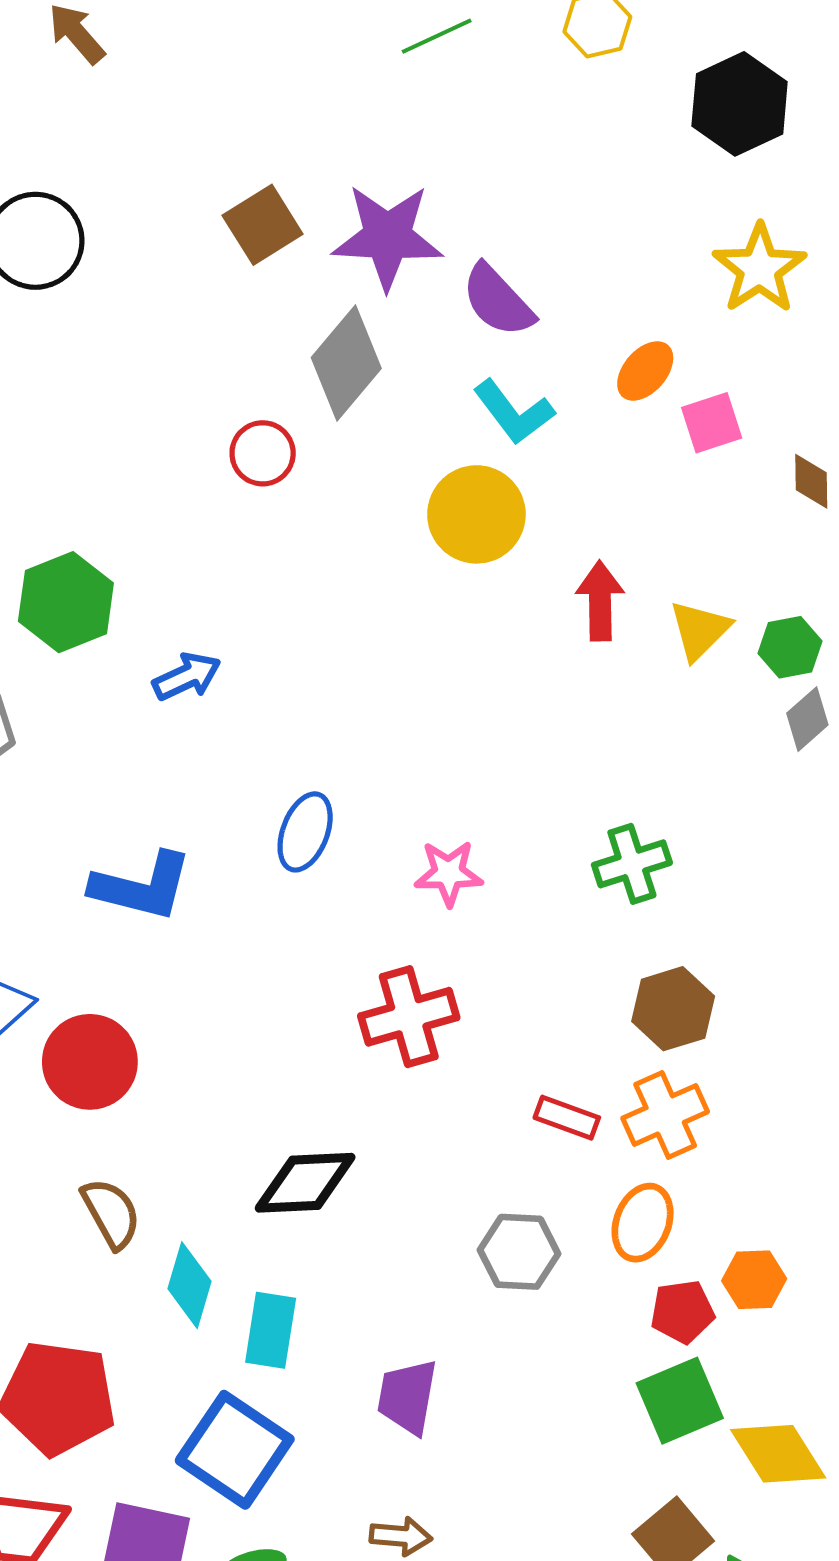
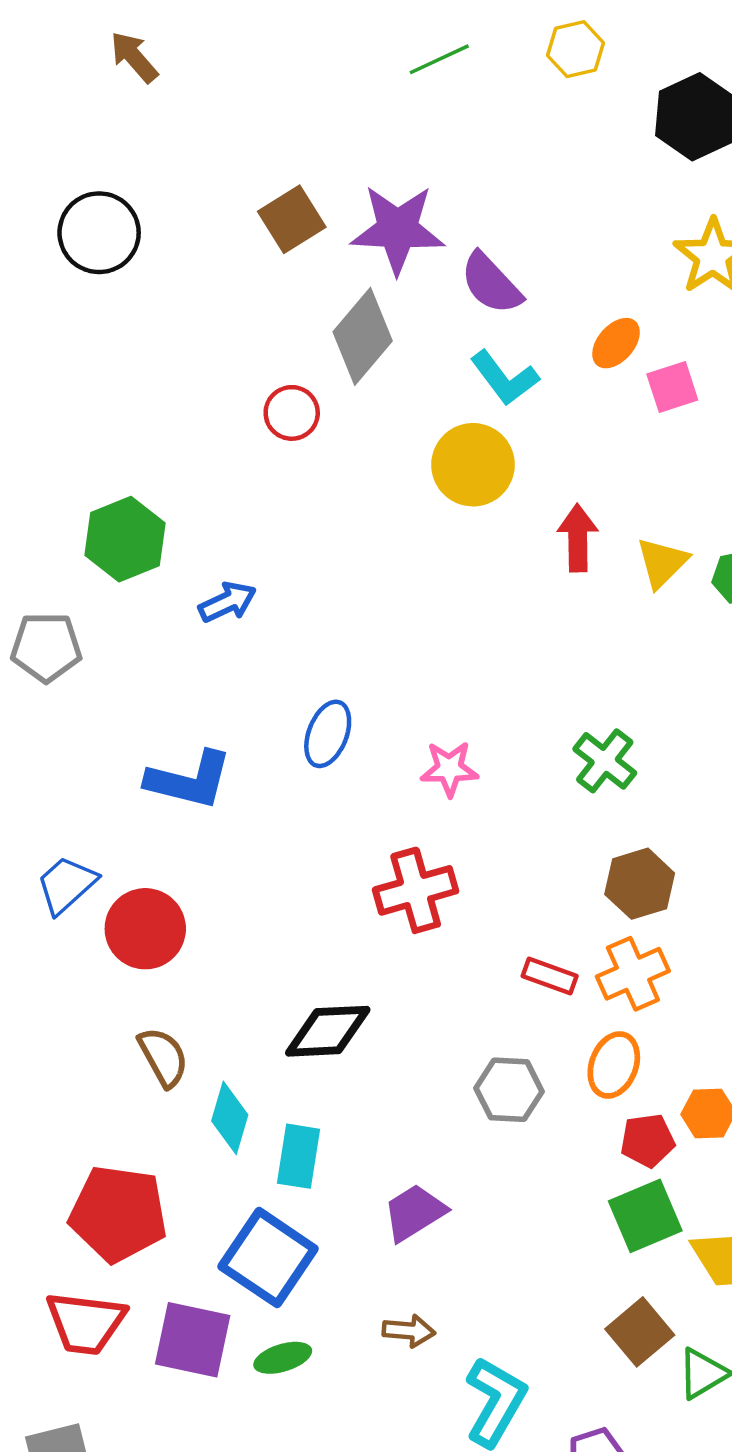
green cross: (632, 864) -> (605, 761), turned -34
purple trapezoid: (407, 1397) -> (414, 1213), turned 48

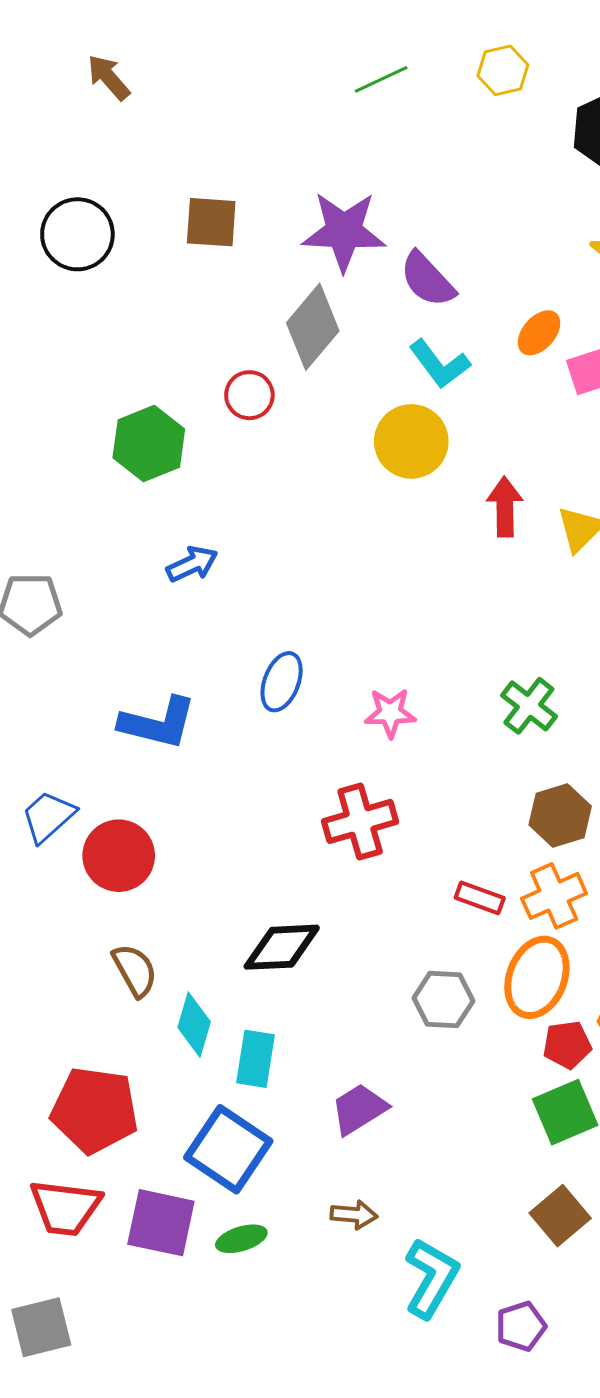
brown square: (292, 219) -> (211, 222), moved, turned 36
green hexagon: (125, 539) -> (149, 443), moved
orange ellipse: (614, 1065) -> (537, 977), size x1.4

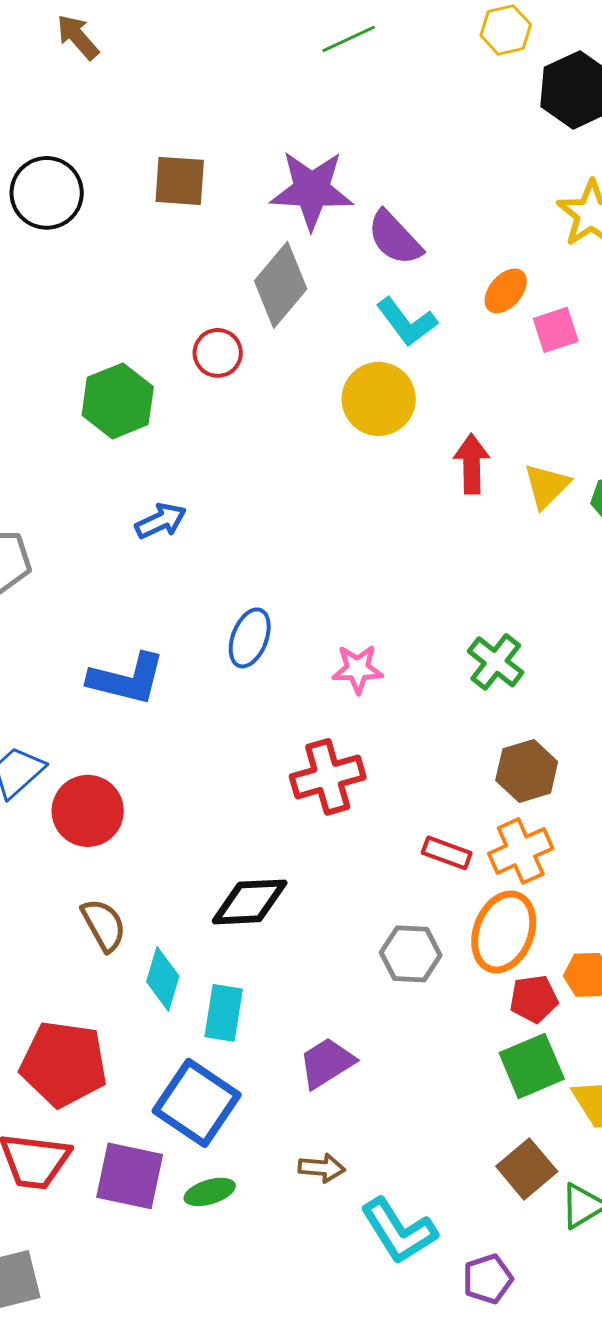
yellow hexagon: (503, 70) -> (506, 30), moved
cyan L-shape: (431, 1278) -> (399, 1231), turned 118

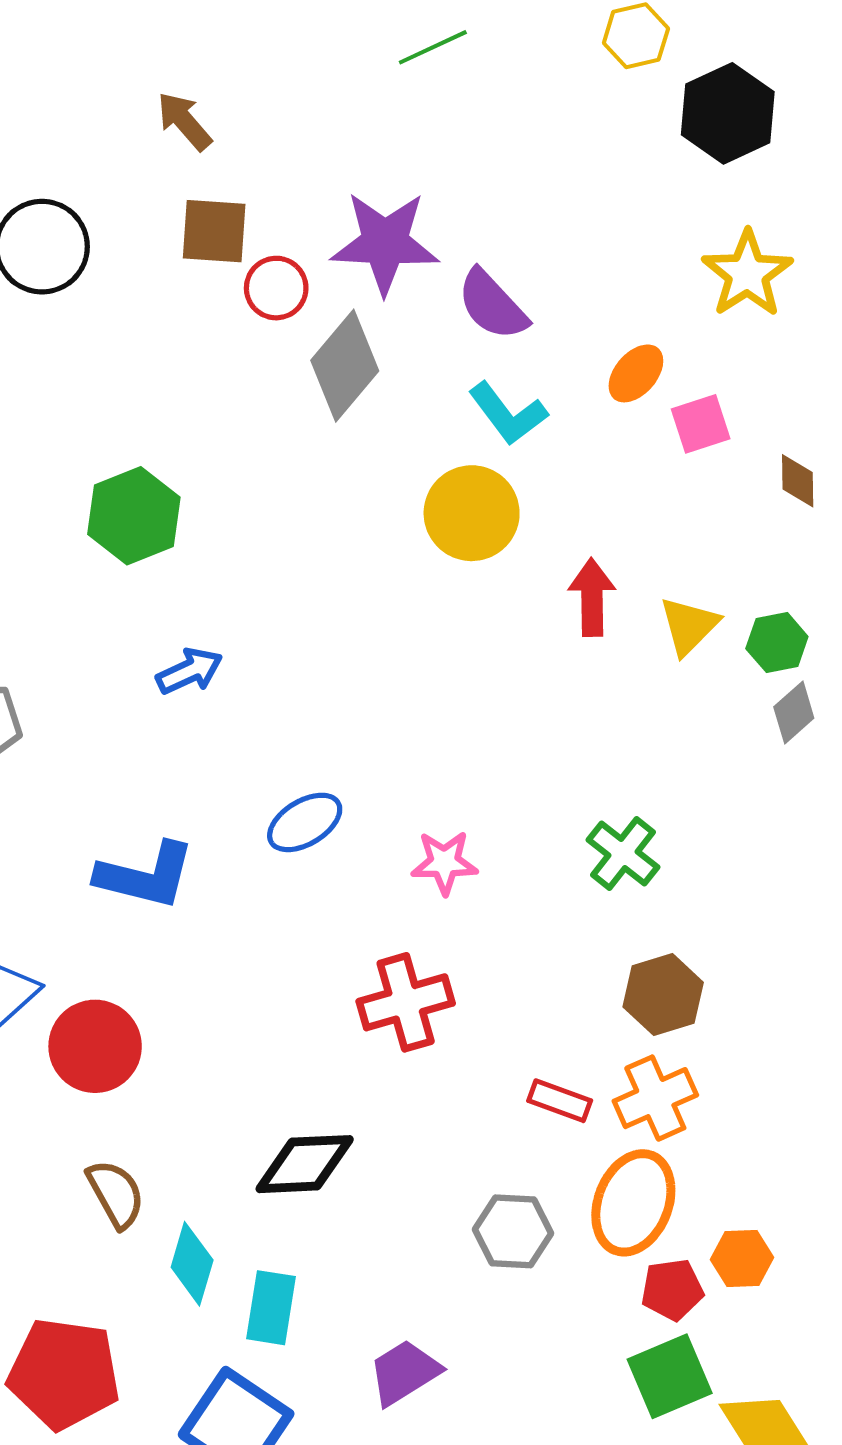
brown arrow: (78, 37) -> (184, 121), moved
red circle: (218, 353) -> (276, 288), moved
blue ellipse: (250, 638) -> (305, 822), turned 38

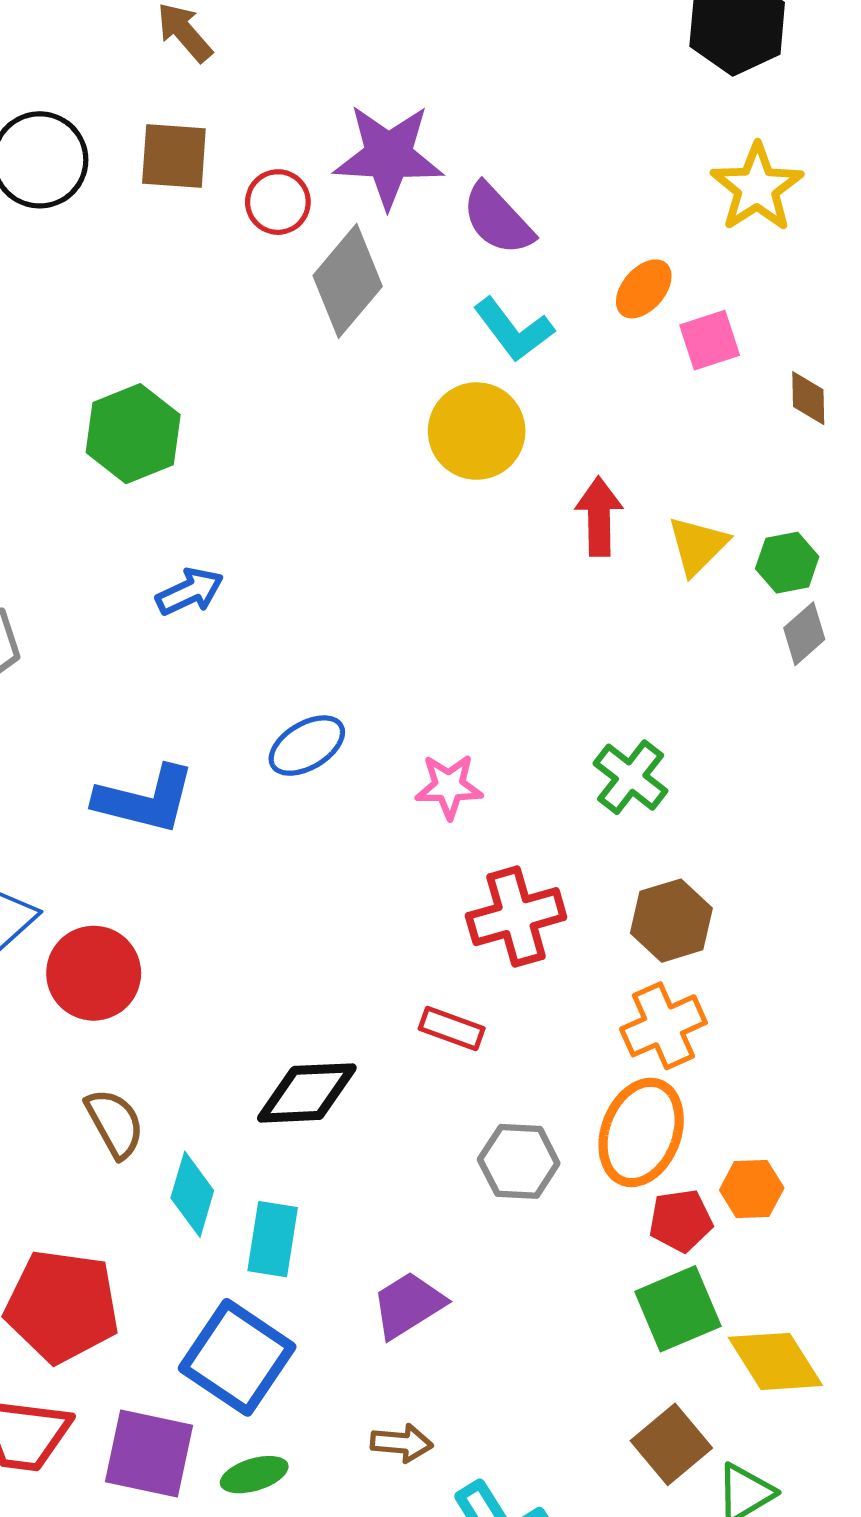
brown square: (214, 231) -> (174, 156), moved
red cross: (406, 1002) -> (516, 917), moved
red rectangle: (560, 1101) -> (452, 1028), moved

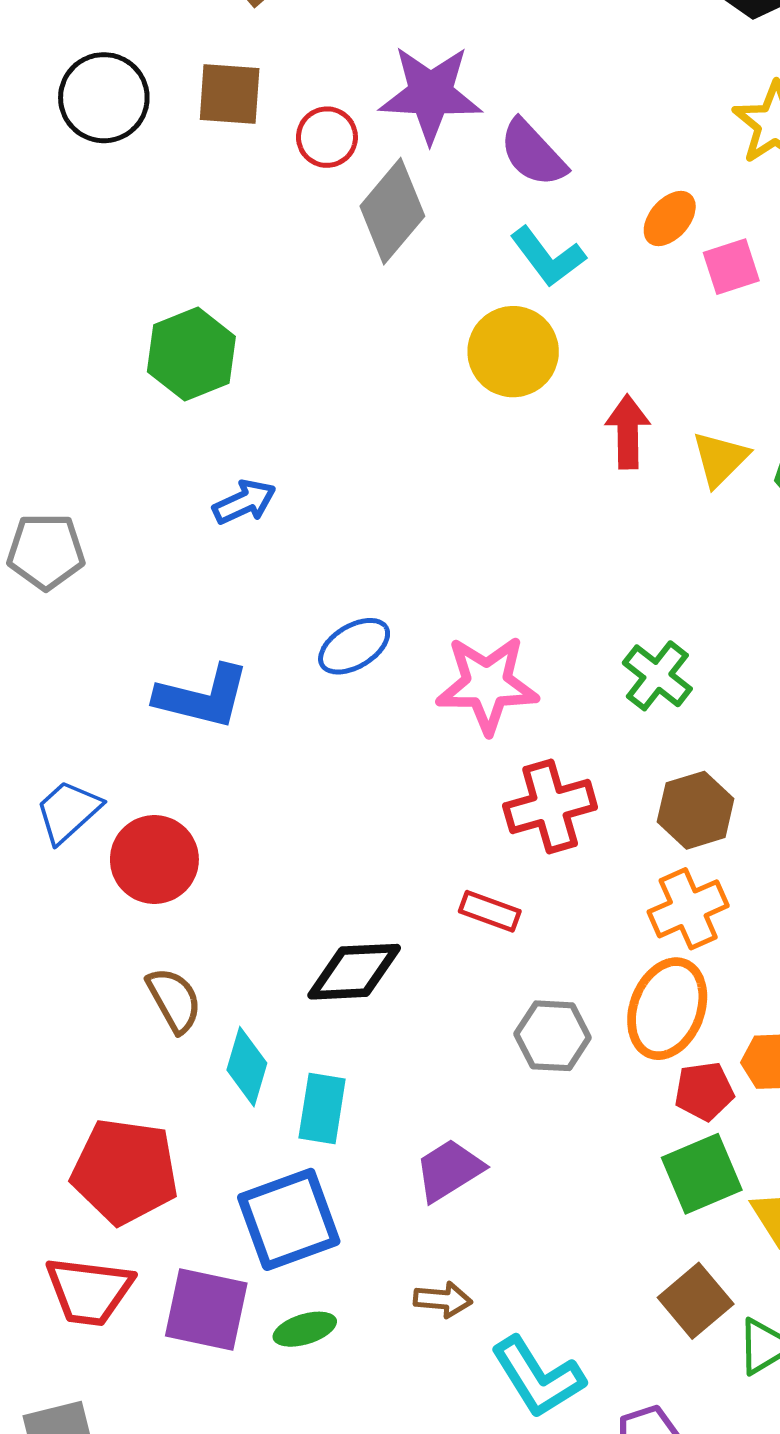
pink star: (449, 786) -> (487, 684), size x1.6
blue square: (237, 1357) -> (289, 1219), turned 36

